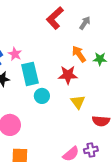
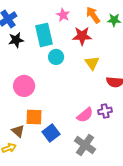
pink star: (15, 54) -> (63, 15), moved

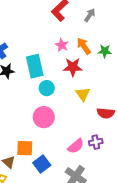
pink star: (63, 15) -> (62, 45), moved
pink circle: (24, 86) -> (44, 117), moved

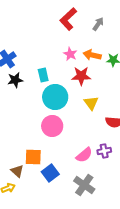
orange arrow: (84, 46) -> (92, 55), turned -42
cyan rectangle: (35, 66) -> (43, 75), size x0.6
cyan circle: (47, 88) -> (55, 97), size x1.6

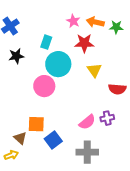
cyan rectangle: (43, 75) -> (46, 42), turned 32
black star: (15, 80) -> (16, 56), moved
pink circle: (52, 126) -> (44, 86), moved
gray cross: (84, 185) -> (87, 152), turned -35

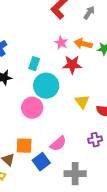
yellow triangle: (94, 70) -> (82, 102), moved
pink semicircle: (87, 122) -> (58, 144), moved

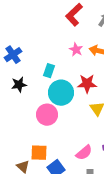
red star: (72, 65) -> (87, 84), moved
pink semicircle: (58, 144) -> (84, 153), moved

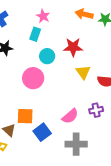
pink star: (76, 50) -> (43, 16), moved
cyan circle: (61, 93) -> (47, 56), size x0.6

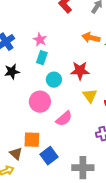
pink star: (43, 16) -> (40, 40), moved
pink semicircle: (70, 116) -> (64, 119), moved

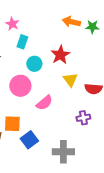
pink star: (40, 40) -> (12, 24), moved
red star: (80, 71) -> (60, 55), turned -30

